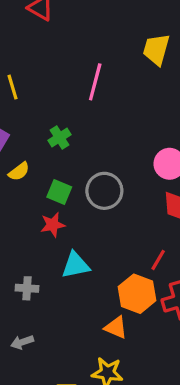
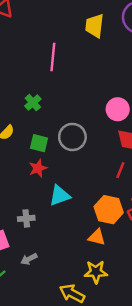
red line: (158, 260) -> (120, 170), moved

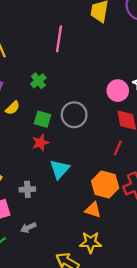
cyan triangle: (60, 196) -> (60, 169), turned -30

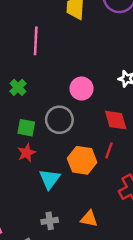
pink circle: (118, 91) -> (82, 89), moved
orange hexagon: (105, 184) -> (82, 160), moved
gray cross: (27, 189) -> (50, 221), moved

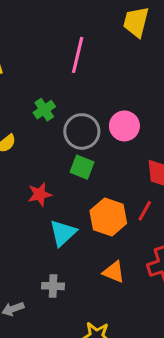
gray circle: (59, 120) -> (82, 131), moved
green square: (26, 128) -> (82, 167), moved
orange triangle: (89, 219) -> (114, 272), moved

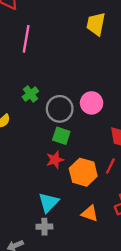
pink line: (78, 55) -> (26, 39), moved
red star: (40, 194) -> (55, 160), moved
cyan triangle: (63, 233) -> (48, 202), moved

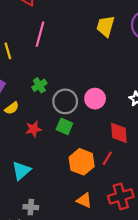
red star: (55, 160) -> (33, 129), moved
cyan triangle: (48, 202) -> (21, 171), moved
gray cross: (44, 227) -> (31, 207), moved

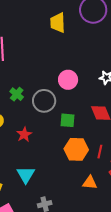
pink circle: (95, 99) -> (68, 80), moved
green square: (64, 126) -> (67, 120), moved
red line: (107, 158) -> (100, 152), moved

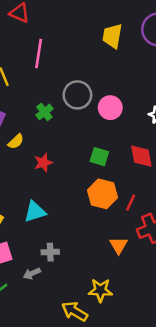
gray circle: (44, 101) -> (77, 95), moved
cyan triangle: (26, 175) -> (35, 212), turned 30
orange triangle: (90, 183) -> (119, 245), moved, turned 42

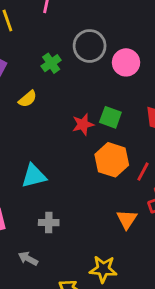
yellow semicircle: (16, 142) -> (28, 99), moved
red star: (43, 163) -> (83, 124), moved
gray arrow: (32, 273) -> (28, 259), moved, turned 49

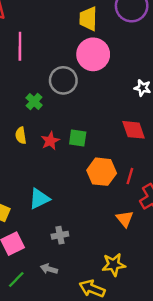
pink circle: (126, 62) -> (93, 54), moved, size x1.4
yellow semicircle: (28, 99) -> (21, 135), turned 133
green square: (110, 117) -> (78, 138), moved
red star: (83, 124) -> (50, 141), moved

